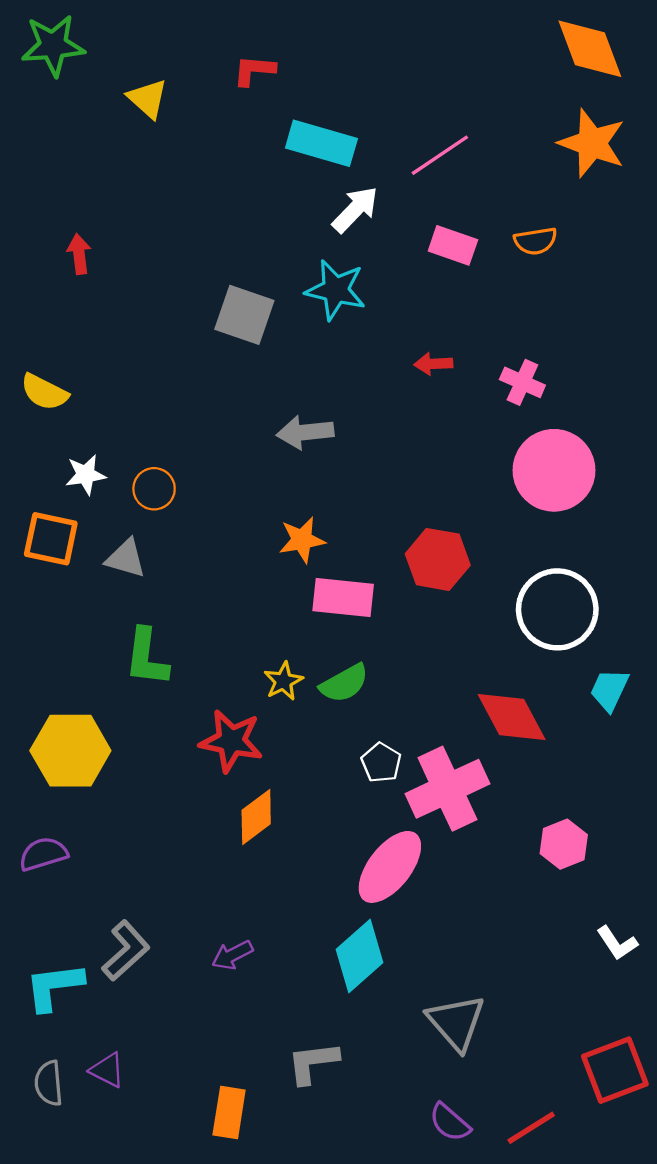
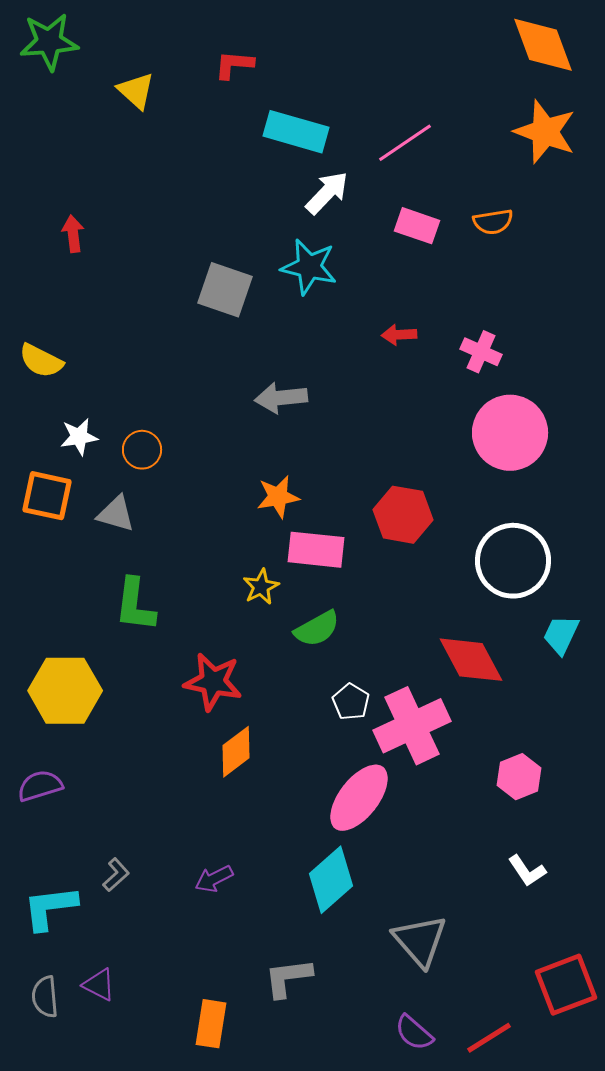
yellow star: (283, 681) -> (261, 587), moved
white L-shape: (617, 943) -> (527, 871), moved
gray L-shape: (126, 951) -> (116, 875), size x0.6

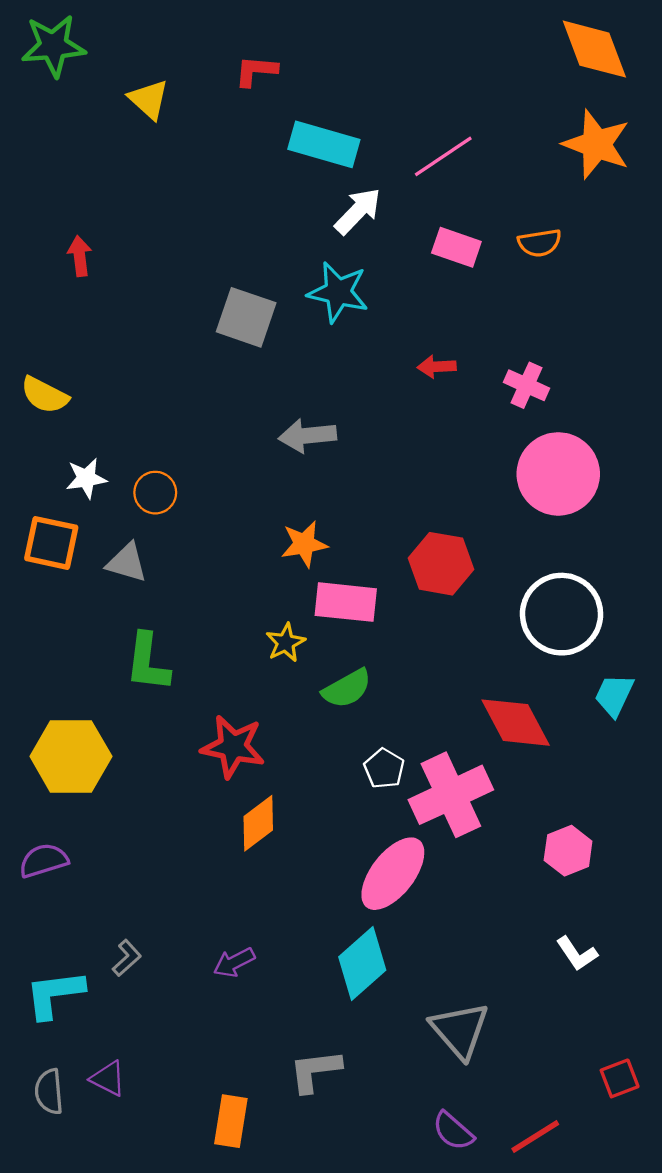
red square: (566, 985) -> (620, 1078), size x0.6

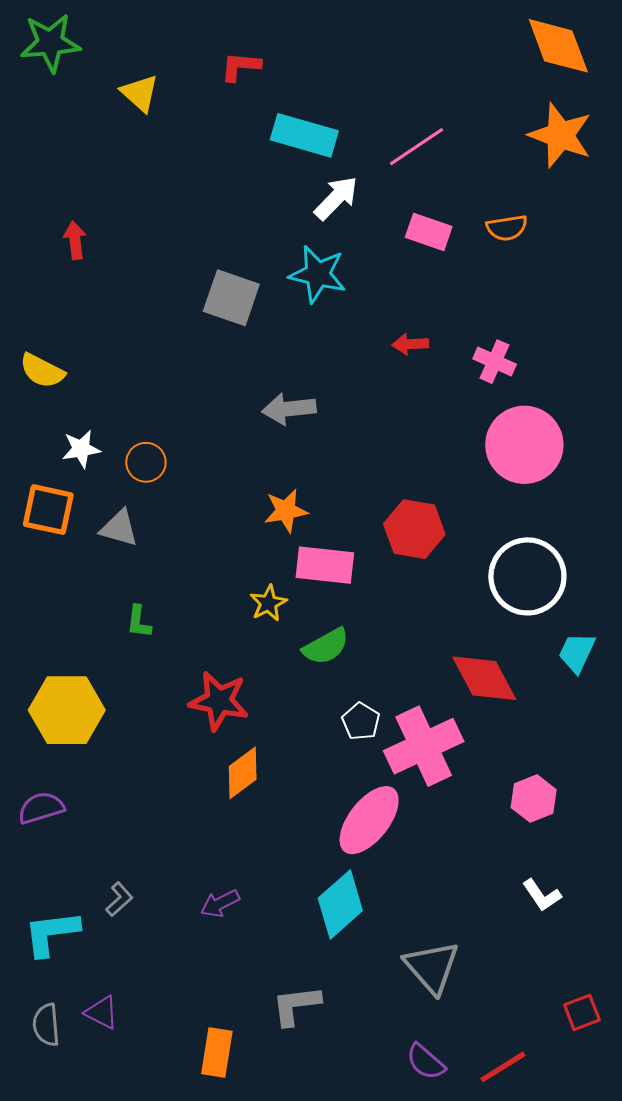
green L-shape: (148, 662) -> (139, 622), size x0.6

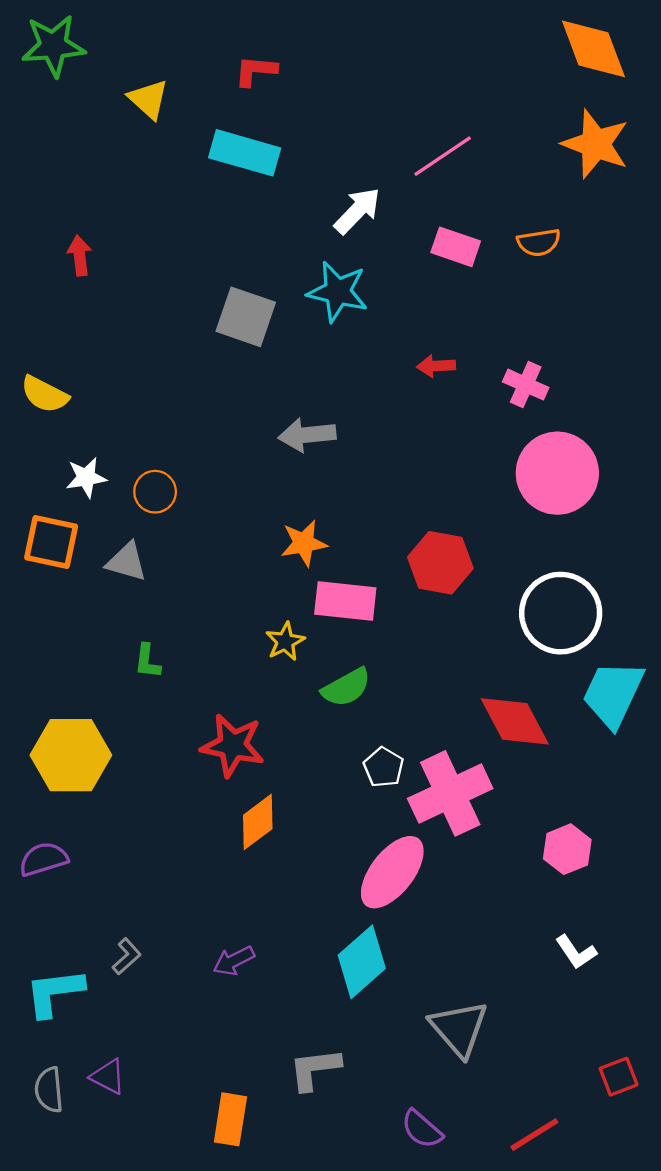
cyan rectangle: (304, 135) -> (245, 153), moved
cyan trapezoid: (577, 653) -> (613, 694), size x1.6
purple semicircle: (426, 1062) -> (422, 1129), moved

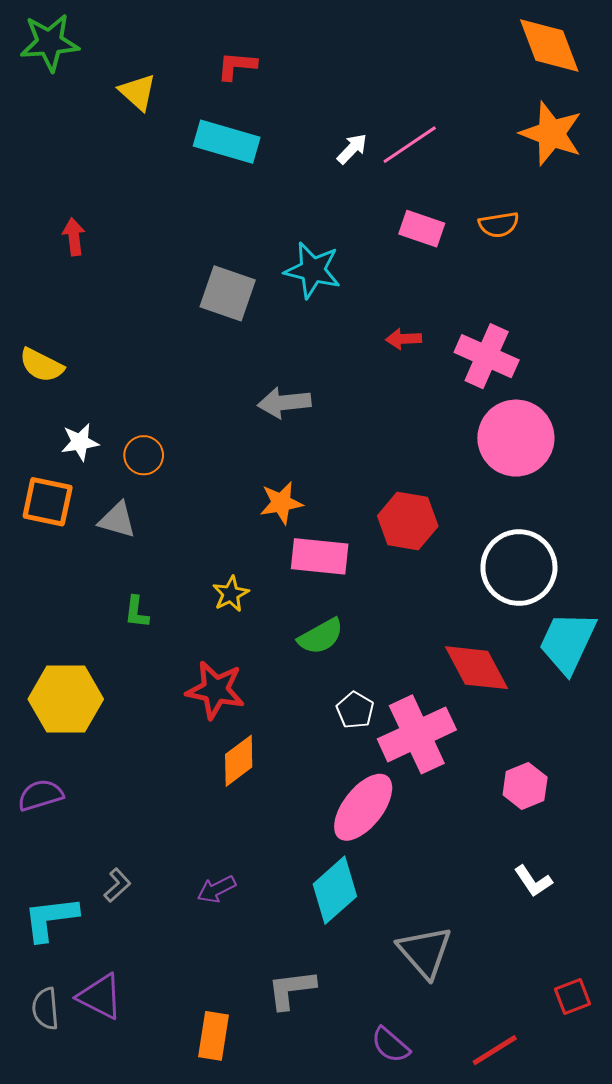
white arrow: (357, 211) -> (352, 149), moved, size x0.7
pink cross: (526, 385) -> (487, 356), size x1.5
yellow star: (285, 641) -> (231, 594), moved
purple triangle: (108, 1077) -> (100, 996), size x1.4

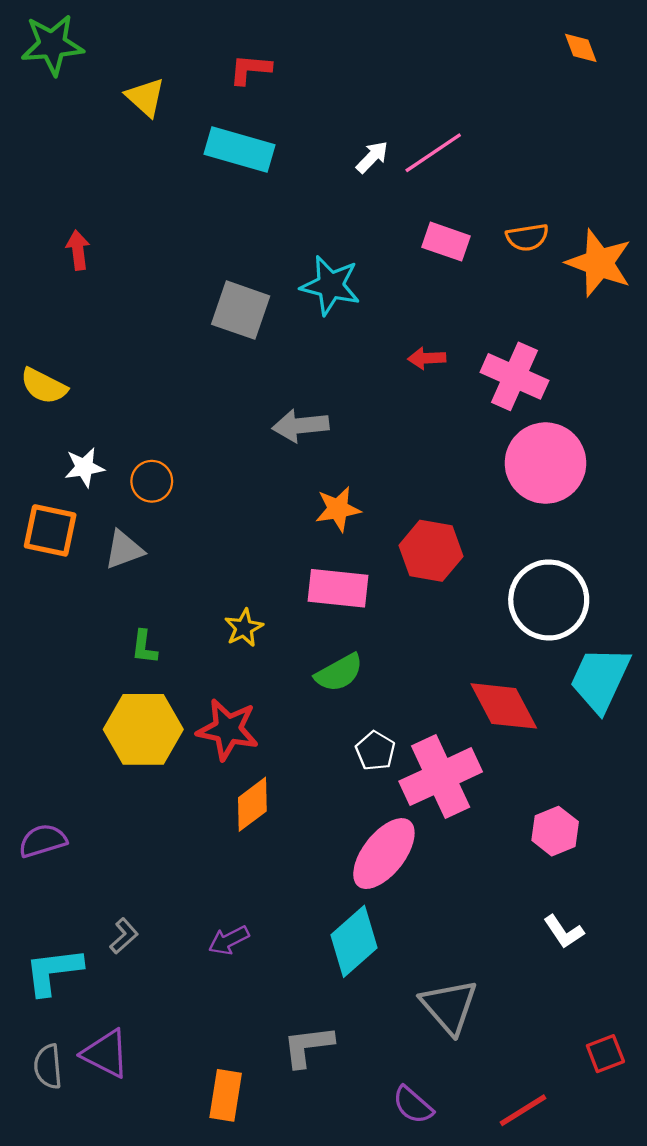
orange diamond: (549, 46) -> (581, 48), size x0.5
orange star: (551, 134) -> (599, 263), moved
orange star: (281, 503) -> (338, 509), moved
gray triangle: (117, 520) -> (124, 550), turned -36
yellow hexagon: (66, 699) -> (143, 729), moved

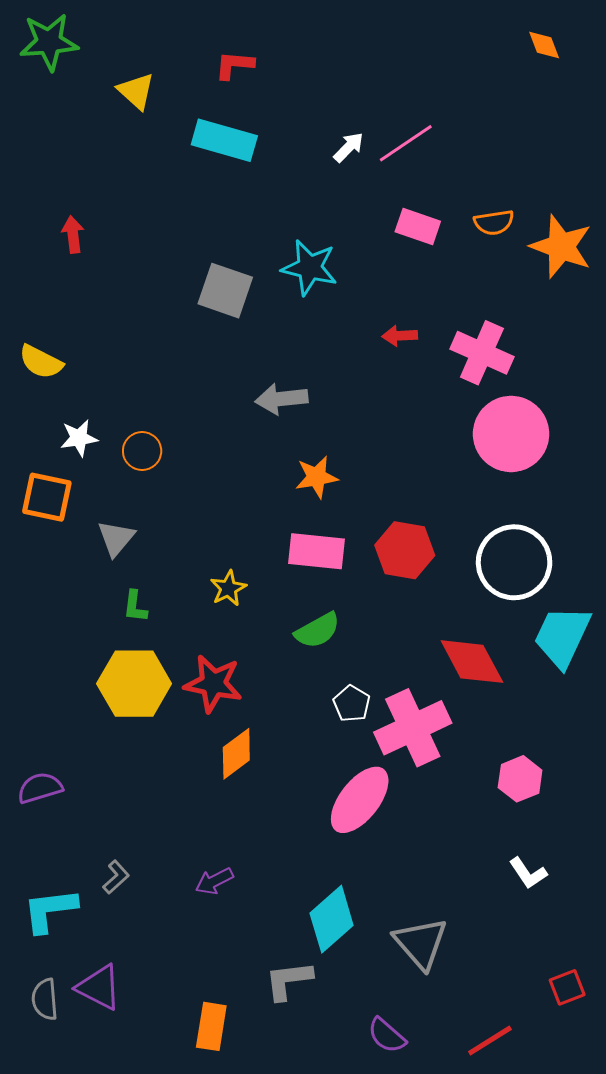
gray triangle: (124, 550) -> (116, 538), moved, turned -30
red hexagon: (431, 551) -> (405, 550), moved
cyan diamond: (354, 941) -> (332, 919), moved

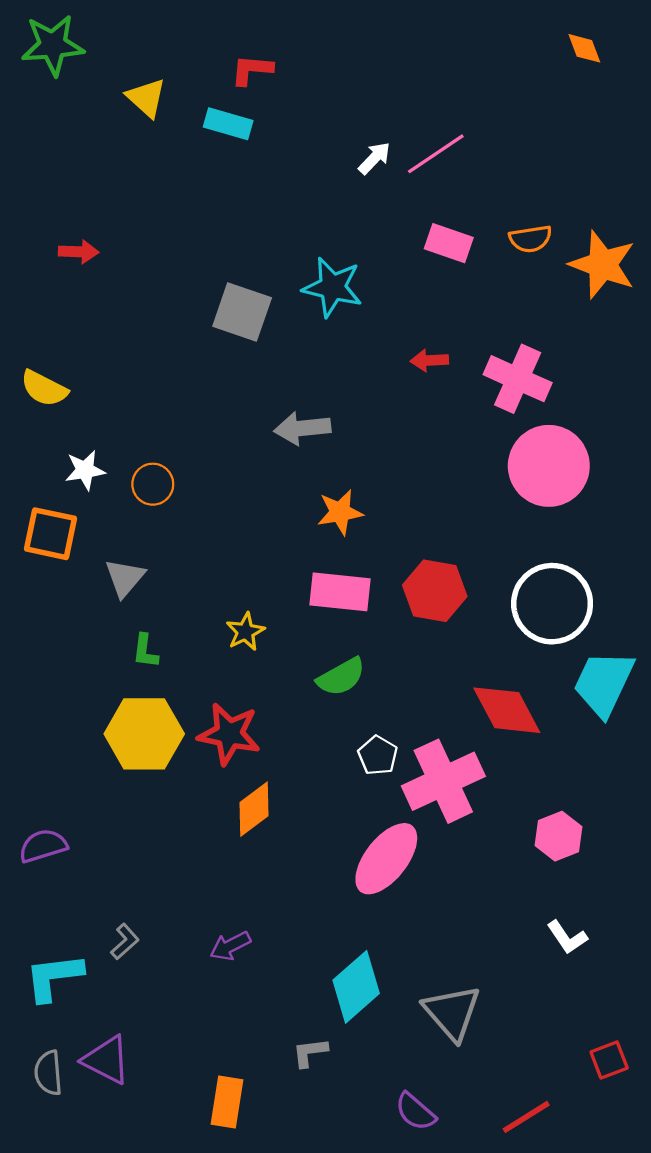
cyan rectangle: (224, 140) -> (228, 124), moved, size x0.7
red arrow: (73, 234) -> (79, 252), turned 99
gray L-shape: (288, 980) -> (310, 1052), size x0.7

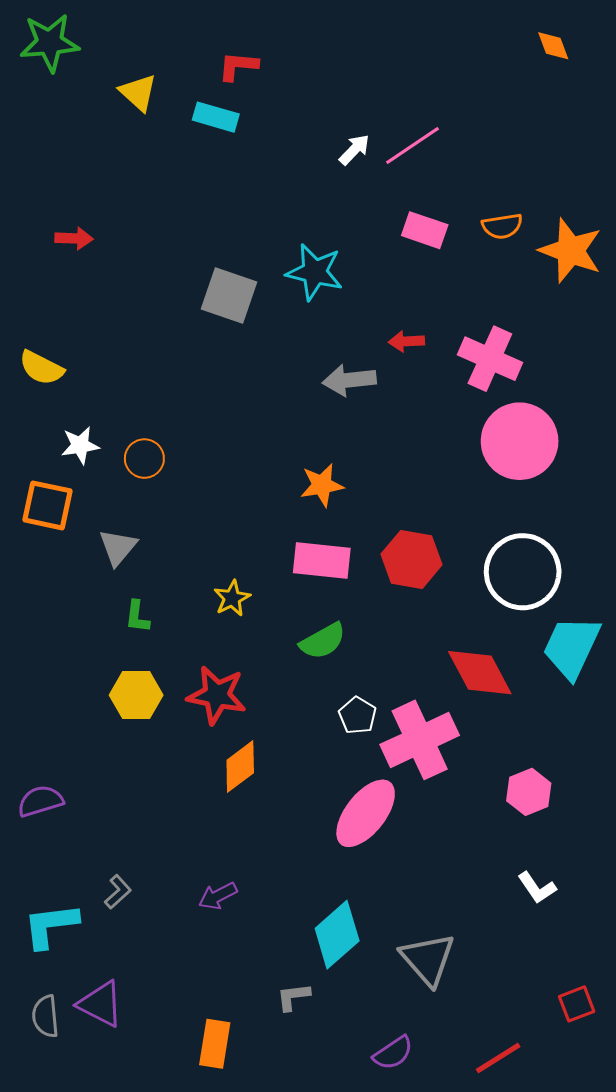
gray arrow: (302, 428) -> (349, 380), moved
yellow hexagon: (144, 734) -> (136, 695), size x0.7
purple semicircle: (415, 1112) -> (393, 1053), turned -75

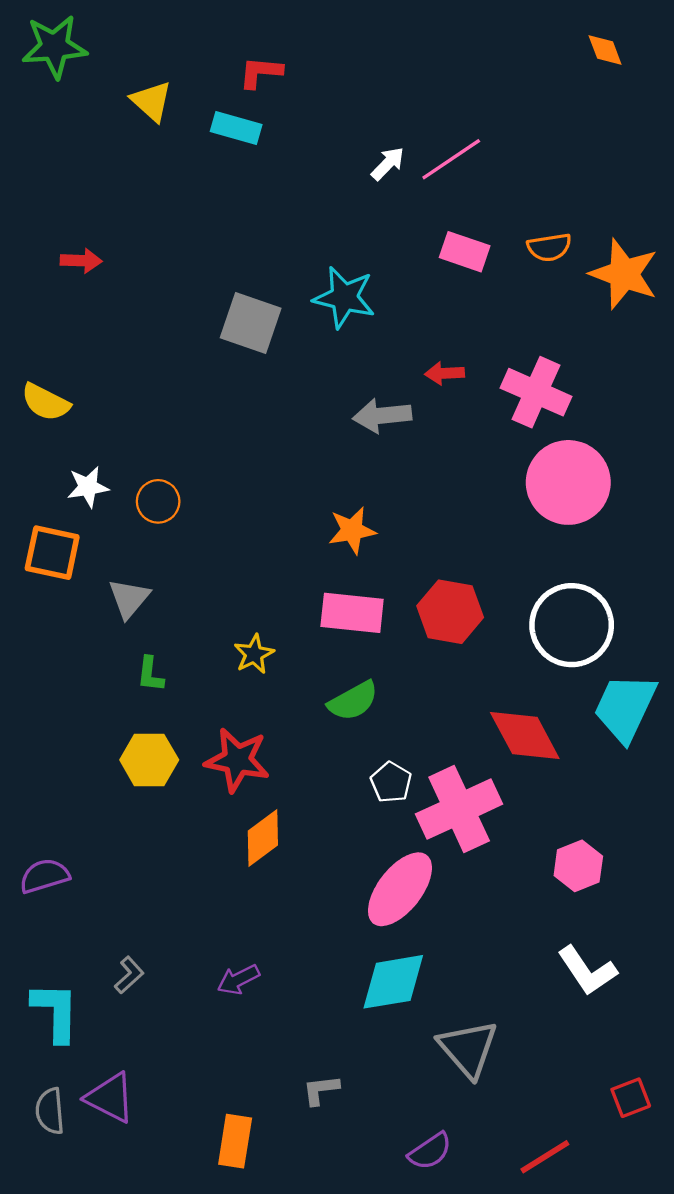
white L-shape: (537, 888) -> (587, 971), size x1.4
cyan L-shape: (51, 925) -> (56, 1012), turned 98
cyan diamond: (337, 935) -> (393, 982), moved, turned 32

